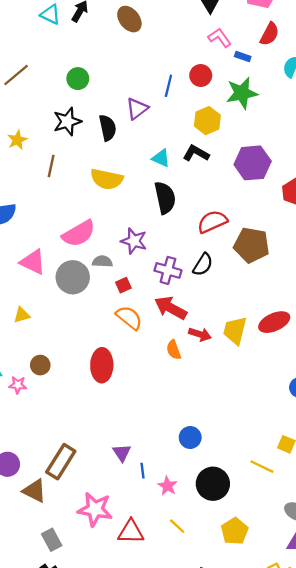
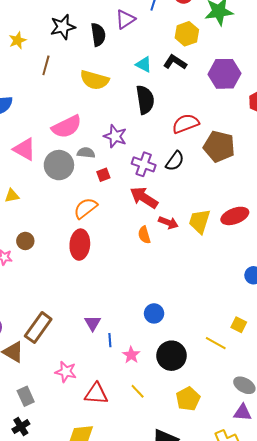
orange semicircle: (129, 318) -> (86, 208), moved, turned -80
pink star: (95, 509) -> (66, 372), size x0.7

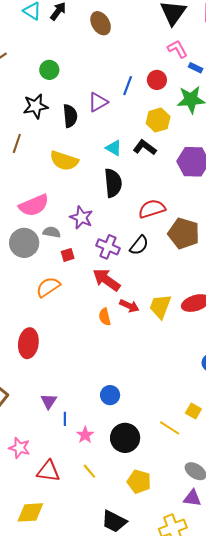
red ellipse: (80, 245) -> (28, 343), moved
yellow pentagon: (188, 399) -> (139, 482), turned -30

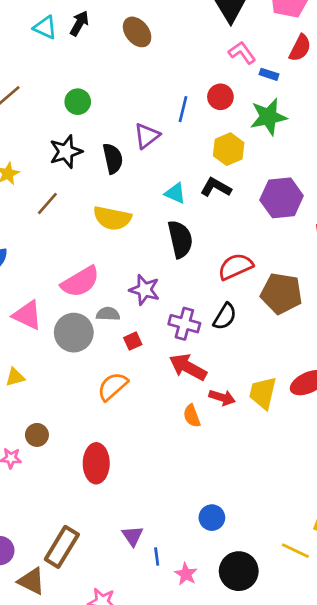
brown line: (17, 143) -> (47, 203), turned 30

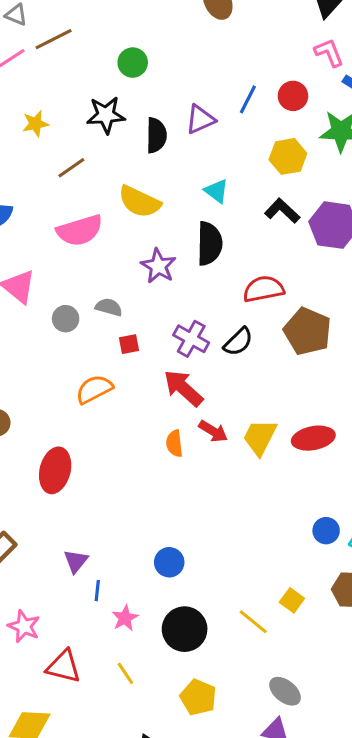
black L-shape: (216, 187) -> (282, 211), moved
pink semicircle: (80, 282) -> (80, 230), moved
purple star: (145, 290) -> (158, 266), moved
gray circle: (74, 333) -> (66, 319), size x0.6

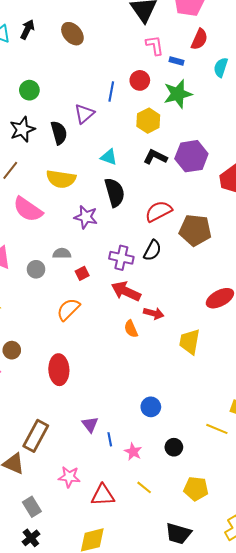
pink L-shape: (329, 53) -> (155, 45), turned 30
pink semicircle: (80, 230) -> (28, 209), turned 68
yellow trapezoid: (260, 437) -> (190, 342), moved
black circle: (185, 629) -> (174, 447), size x0.6

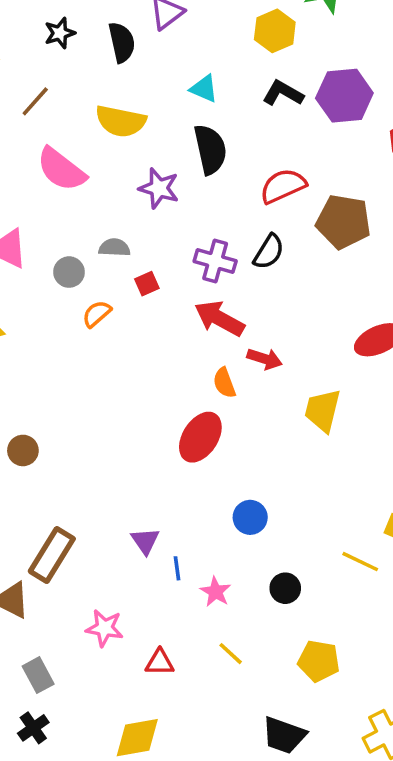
black star: (22, 129) -> (60, 33), size x0.7
orange semicircle: (68, 309) -> (97, 314), moved, size x0.7
brown circle: (12, 350) -> (23, 450), moved
red ellipse: (59, 370) -> (200, 437), moved, turned 32
red triangle: (103, 495) -> (160, 662), size x0.7

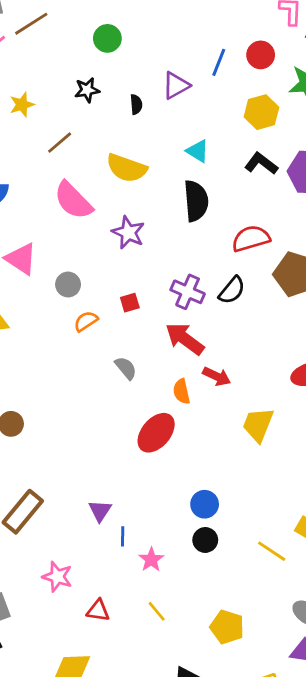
black semicircle: (122, 42) -> (136, 104), size x0.6
purple star: (159, 188) -> (128, 232), moved
gray semicircle: (114, 248) -> (126, 368), moved, turned 40
blue circle: (250, 517) -> (205, 504), moved
black circle: (285, 588) -> (205, 540), moved

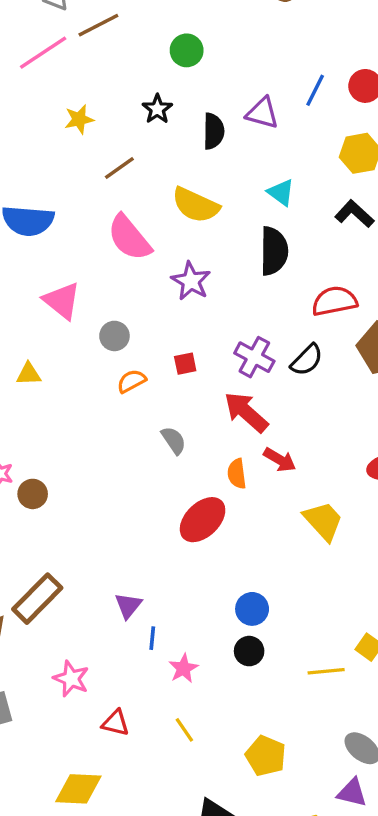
purple triangle: (176, 85) -> (262, 113), turned 40
black star: (87, 90) -> (157, 109), turned -30
black semicircle: (136, 104) -> (214, 131), size x1.5
yellow trapezoid: (258, 425) -> (323, 521), turned 111
yellow line: (272, 551) -> (326, 671), turned -44

